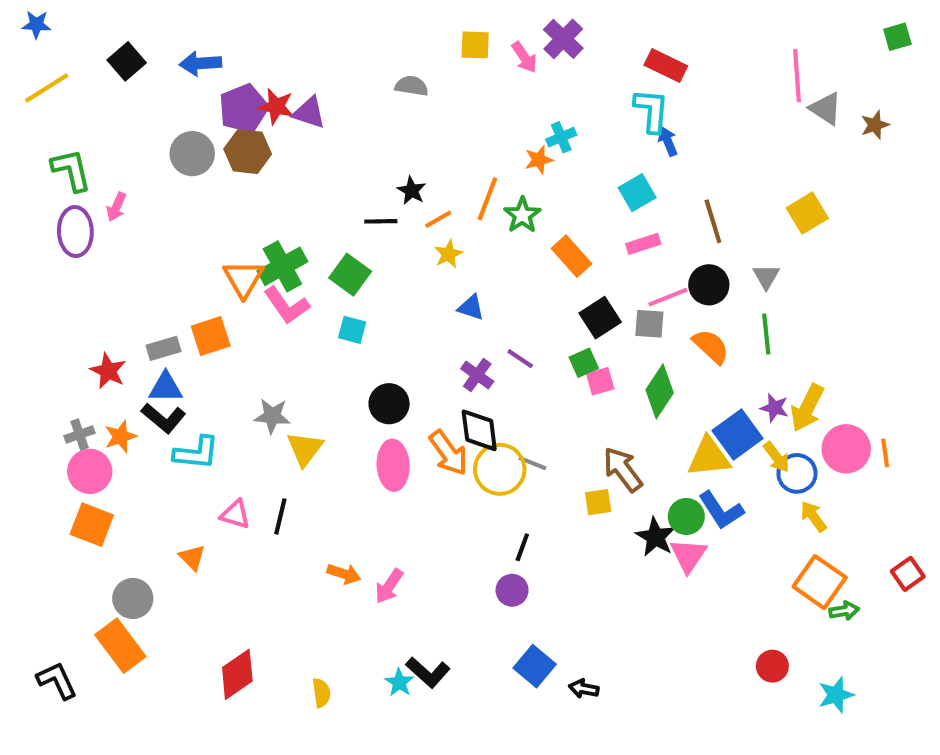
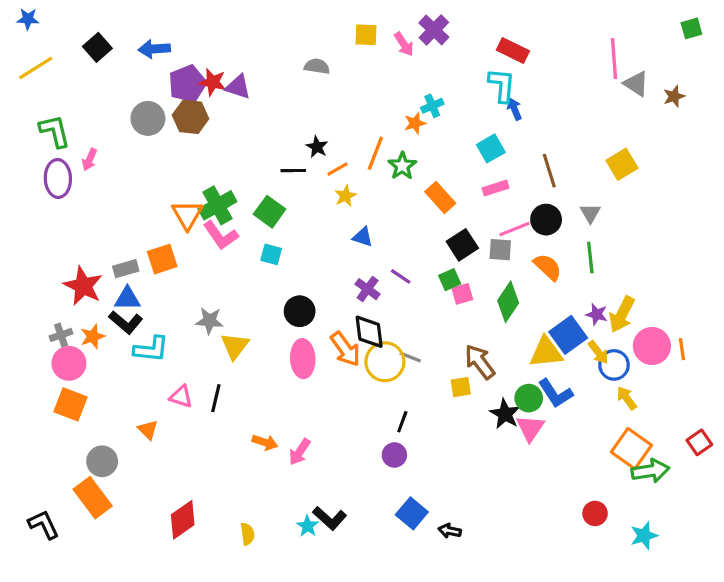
red star: (108, 371) -> (83, 286), size x1.4
green arrow: (844, 611) -> (650, 471), size x1.6

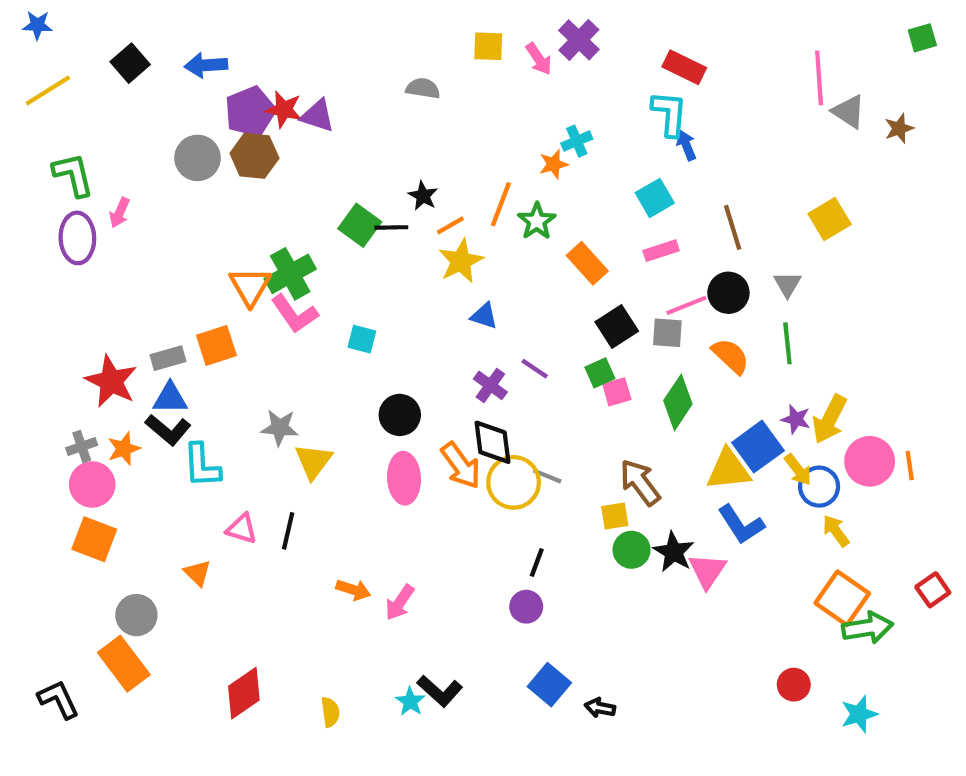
yellow star: (345, 196) -> (461, 261), size x1.5
green square: (270, 212) -> (360, 225), moved
cyan L-shape: (151, 349) -> (202, 466), turned 81
green circle: (529, 398) -> (632, 550), moved

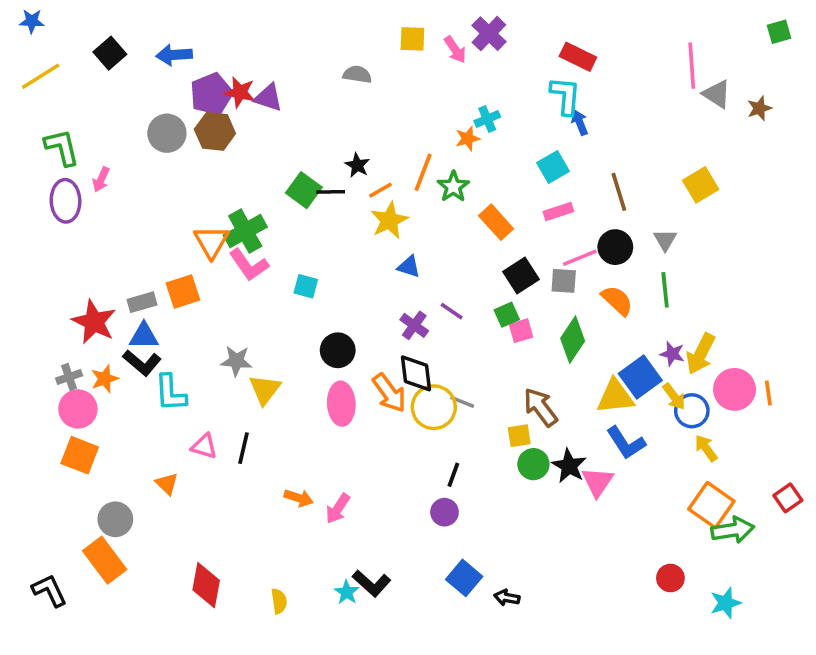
red diamond: (244, 693) -> (206, 585), turned -45

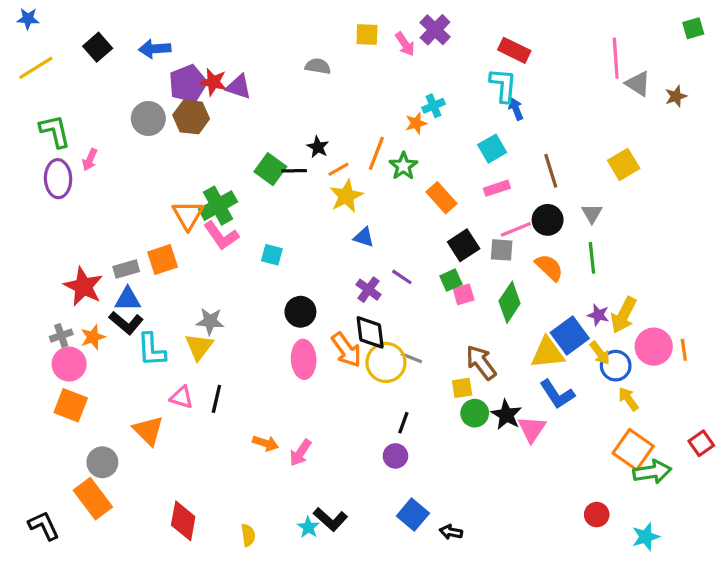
yellow triangle: (265, 389) -> (199, 347), moved
orange triangle: (167, 484) -> (148, 431), size x1.5

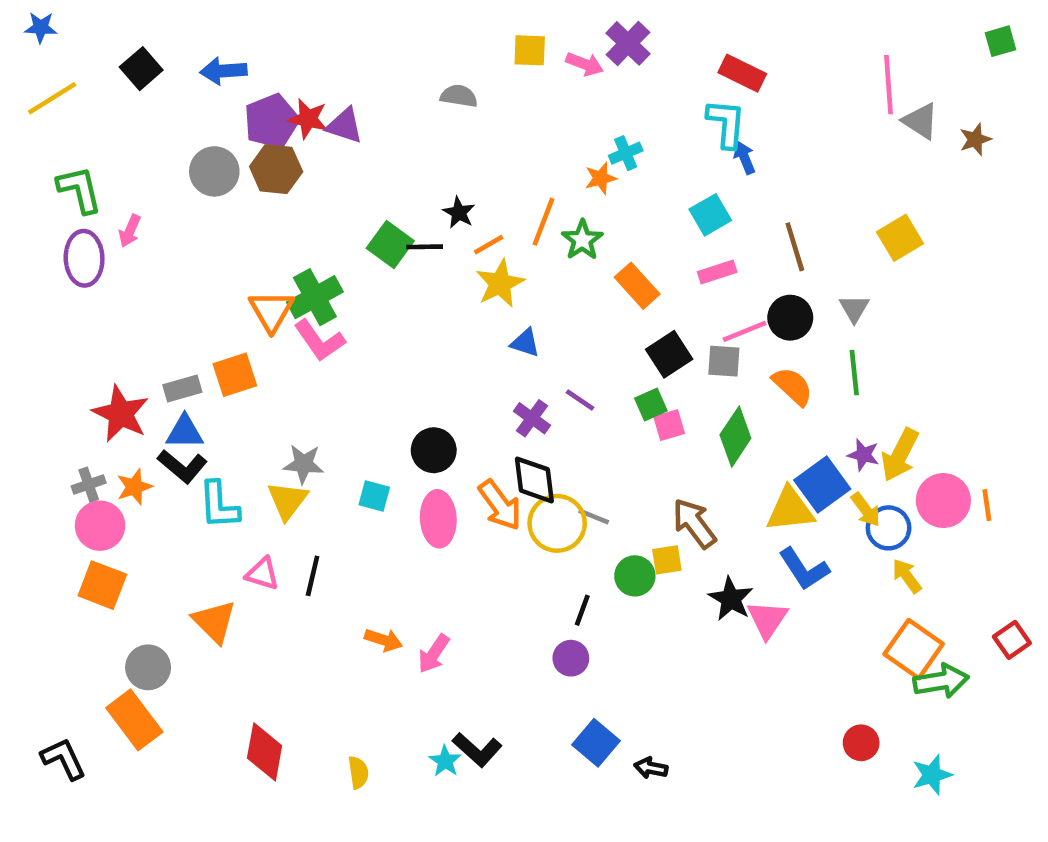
pink arrow: (405, 44) -> (585, 64), turned -35
cyan square: (272, 255) -> (374, 496), moved
green circle: (475, 413) -> (635, 576), moved

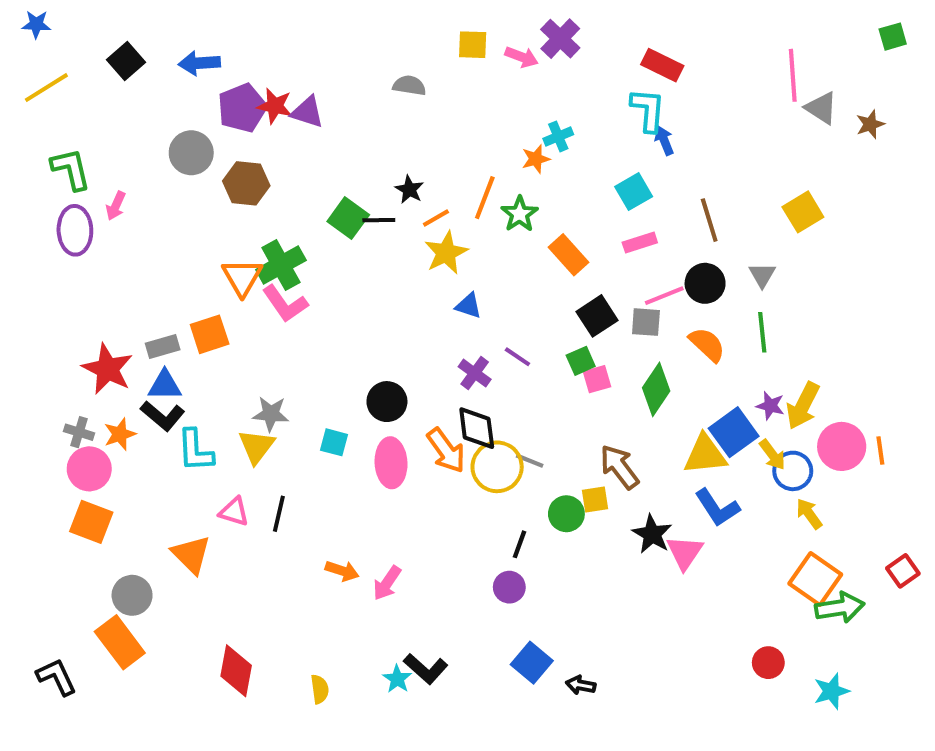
brown hexagon: (276, 169) -> (246, 183), moved
gray cross: (89, 485) -> (79, 432), turned 36

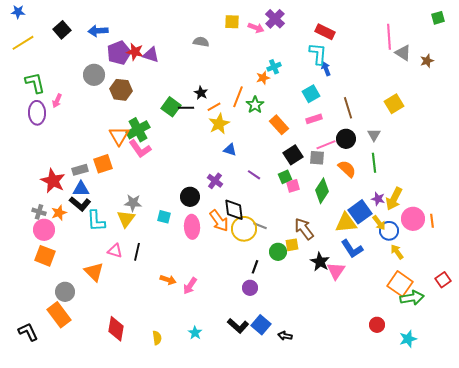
purple cross: (475, 373) -> (215, 181), moved
black L-shape: (426, 669) -> (238, 326), moved

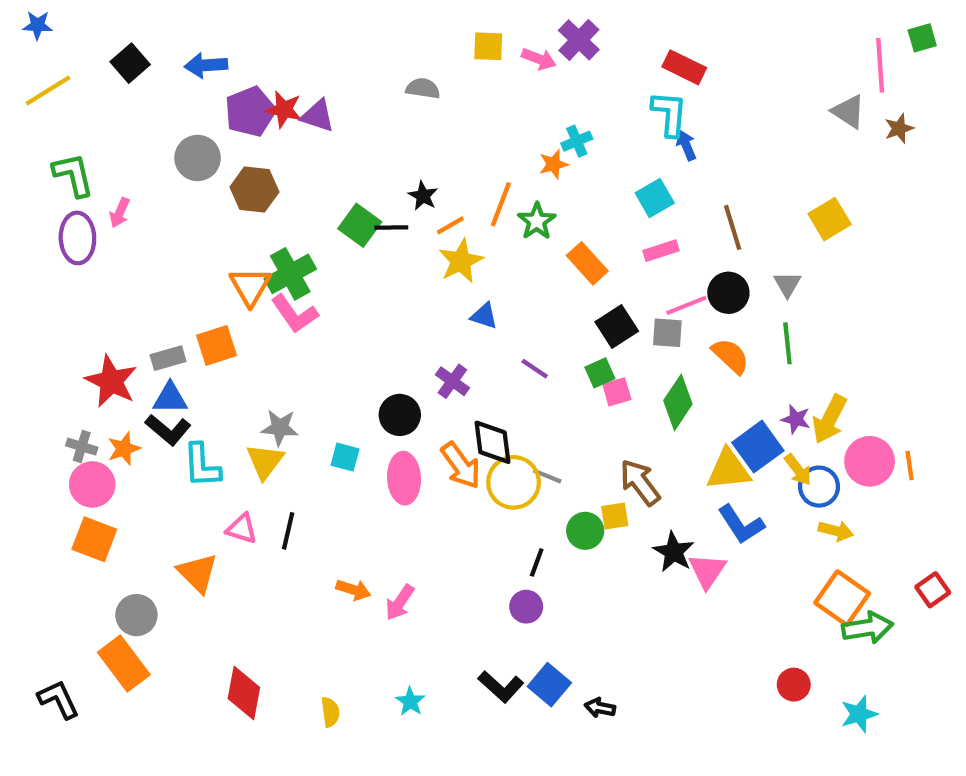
pink line: (389, 37) -> (880, 65), moved
yellow arrow: (397, 252) -> (836, 531), turned 140

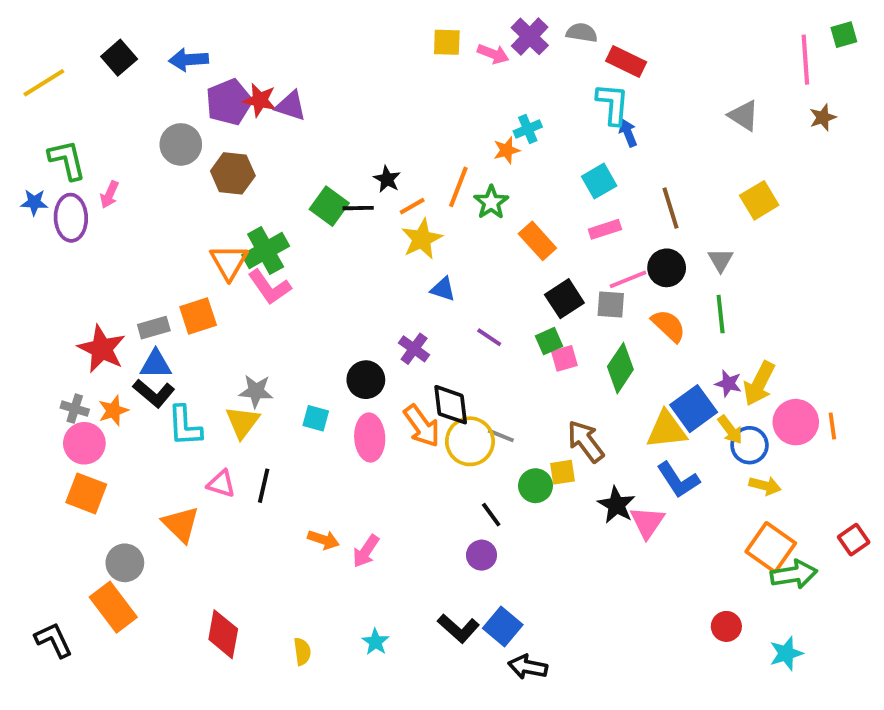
blue star: (37, 25) -> (34, 202), moved
gray semicircle: (423, 88) -> (582, 33), moved
gray triangle: (848, 112) -> (744, 116), moved
black line: (537, 562) -> (491, 515), turned -56
black arrow: (600, 708) -> (528, 667), moved, size x1.4

